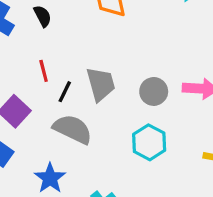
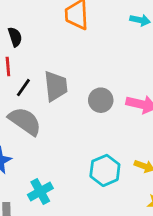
black semicircle: (43, 16) -> (15, 37), moved
cyan hexagon: (149, 142) -> (105, 170), moved

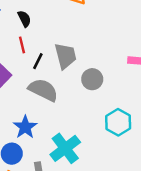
gray circle: (101, 100) -> (92, 79), moved
cyan cross: (40, 191) -> (65, 148), size x1.4

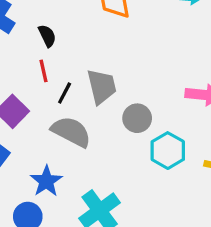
cyan hexagon: (118, 122) -> (168, 151), moved

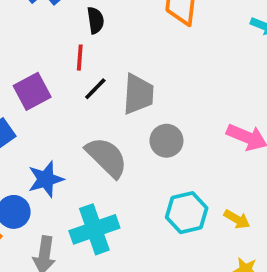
gray semicircle: (71, 132) -> (107, 157), moved
cyan hexagon: (168, 151) -> (187, 213), moved

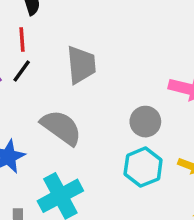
black line: (95, 89) -> (22, 71), moved
gray circle: (166, 141) -> (145, 122), moved

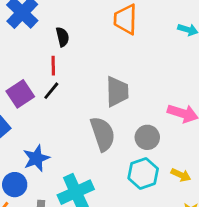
gray trapezoid: (81, 65) -> (117, 92), moved
gray semicircle: (61, 128) -> (103, 134), moved, turned 32

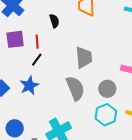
black semicircle: (62, 37) -> (54, 21), moved
purple square: (20, 94) -> (15, 39), moved, turned 30
blue star: (36, 158) -> (29, 86), moved

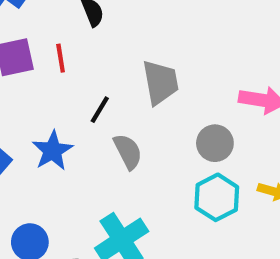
black line: (37, 60) -> (100, 110), moved
gray semicircle: (75, 88) -> (128, 151), moved, size x0.7

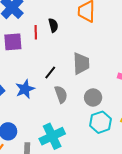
red line: (61, 58) -> (36, 32), moved
gray circle: (215, 143) -> (93, 97), moved

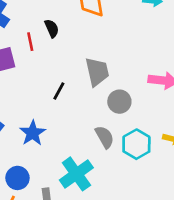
blue star: (25, 89) -> (33, 133), moved
gray semicircle: (61, 94) -> (105, 137), moved
gray circle: (93, 97) -> (119, 102), moved

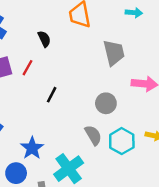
red line: (30, 42) -> (28, 68), moved, turned 42
gray trapezoid: (97, 72) -> (114, 53), moved
blue star: (33, 133) -> (32, 148), moved

